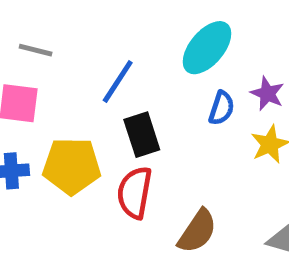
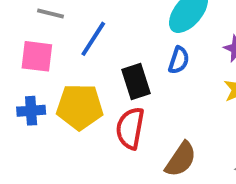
blue line: (118, 81) -> (93, 39), moved
blue semicircle: (222, 108) -> (179, 60), moved

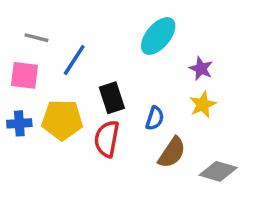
blue semicircle: (179, 60) -> (155, 118), moved
brown semicircle: (181, 159) -> (172, 153), moved

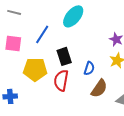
cyan ellipse: (158, 36) -> (73, 16), moved
gray line: (36, 38) -> (14, 12), moved
blue cross: (19, 123) -> (10, 96), moved

